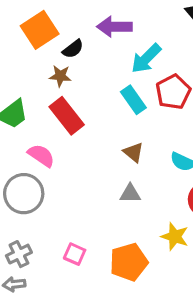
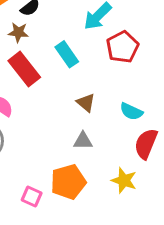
cyan rectangle: (133, 100) -> (67, 54), moved
orange pentagon: (129, 262) -> (68, 182), moved

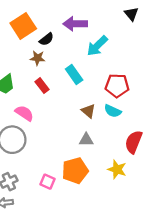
red pentagon: (122, 47) -> (117, 86), moved, turned 30
red rectangle: (24, 69) -> (42, 86), size x0.6
cyan semicircle: (131, 112) -> (113, 111), moved

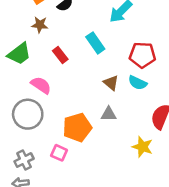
brown star: (38, 58) -> (40, 25), moved
orange pentagon: (75, 171) -> (77, 127), moved
pink square: (48, 182) -> (59, 153), moved

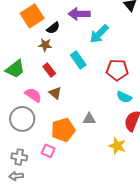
brown star: (40, 25) -> (45, 45), moved
brown triangle: (111, 83) -> (55, 93), moved
cyan semicircle: (138, 83) -> (124, 97), moved
gray cross: (24, 160) -> (19, 157), turned 35

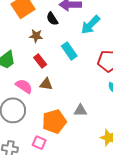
black semicircle: (53, 28) -> (52, 19), moved, turned 96
brown triangle: (55, 93) -> (46, 84), turned -32

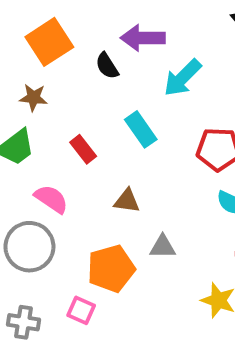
brown star: (36, 36) -> (33, 98), moved
brown triangle: (46, 84) -> (127, 201), moved

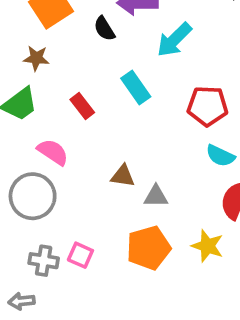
brown triangle: (127, 201) -> (123, 176), moved
orange pentagon: (111, 269) -> (149, 248), moved
gray cross: (23, 322) -> (44, 261), moved

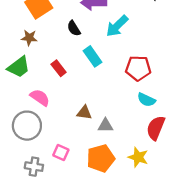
black semicircle: (104, 29) -> (74, 28), moved
pink square: (80, 255) -> (61, 152), moved

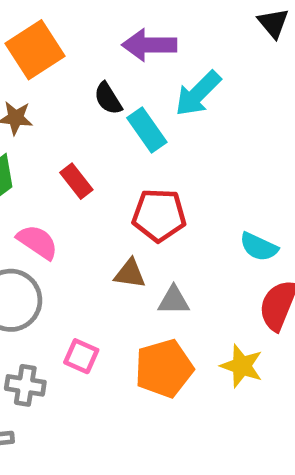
cyan rectangle: (93, 56) -> (147, 130), moved
red pentagon: (138, 68) -> (159, 215), moved

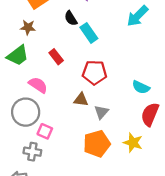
cyan arrow: (198, 94) -> (137, 16), moved
gray triangle: (174, 300) -> (101, 112), turned -49
pink square: (81, 356) -> (45, 131), moved

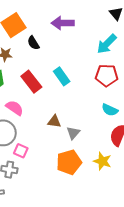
black semicircle: (71, 18) -> (33, 43), moved
cyan rectangle: (89, 33) -> (62, 76), moved
red rectangle: (56, 57) -> (31, 82), size x1.5
red pentagon: (95, 73) -> (107, 75), moved

